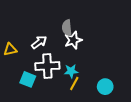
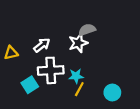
gray semicircle: (67, 28) -> (87, 30), moved, turned 77
cyan square: (28, 79) -> (30, 85), turned 35

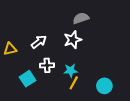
gray semicircle: (87, 30) -> (81, 18), moved
white cross: (51, 70) -> (47, 65), size x0.6

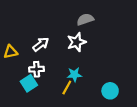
white cross: (47, 65) -> (37, 69), moved
yellow line: (74, 83) -> (67, 88), moved

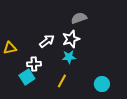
white arrow: (41, 44) -> (47, 41), moved
cyan star: (74, 75) -> (69, 57), moved

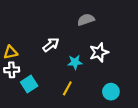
white star: (71, 39) -> (99, 52), moved
white cross: (34, 64) -> (12, 70), moved

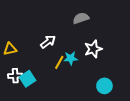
white cross: (12, 70) -> (15, 76), moved
yellow line: (67, 88) -> (59, 62), moved

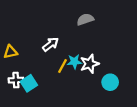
white star: (93, 49) -> (90, 64), moved
cyan circle: (104, 86) -> (110, 82), moved

